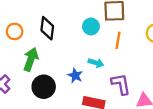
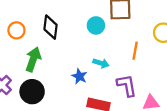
orange line: (118, 40) -> (135, 51), moved
black circle: (44, 87) -> (32, 92), moved

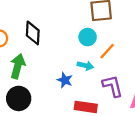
cyan circle: (96, 25) -> (88, 37), moved
orange line: (135, 51) -> (107, 51), moved, turned 36

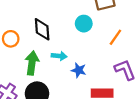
cyan circle: (88, 37) -> (84, 24), moved
cyan arrow: (85, 66) -> (59, 56), moved

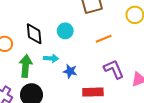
cyan circle: (84, 24) -> (65, 31), moved
orange line: (115, 37) -> (104, 39), turned 35

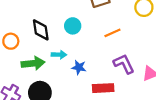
green arrow: (26, 66) -> (33, 63), turned 80

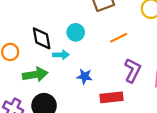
cyan arrow: (59, 55) -> (61, 55), moved
purple L-shape: (124, 64) -> (133, 70), turned 55

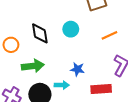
cyan arrow: (61, 55) -> (62, 85), moved

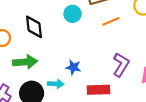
cyan circle: (71, 29) -> (73, 14), moved
orange line: (109, 35) -> (111, 21), moved

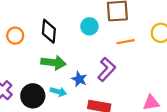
green arrow: (25, 62) -> (54, 63), moved
purple L-shape: (121, 65) -> (107, 69), moved

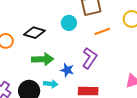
black diamond: (49, 31) -> (34, 33), turned -70

